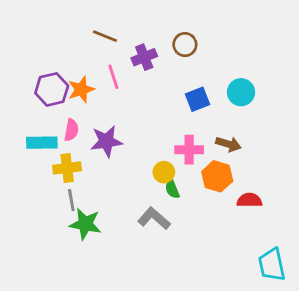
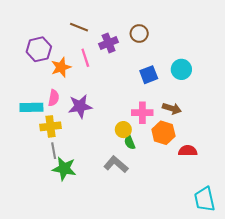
purple hexagon: (52, 89) -> (39, 49), moved

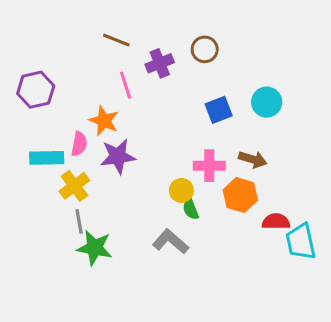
purple hexagon: (39, 49) -> (36, 90), moved
orange star: (61, 67) -> (104, 121), moved, turned -30
yellow cross: (50, 126) -> (74, 186), turned -30
cyan trapezoid: (205, 199) -> (301, 242), moved

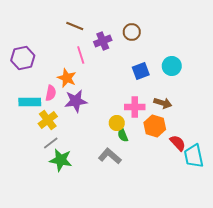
gray line: (79, 221) -> (51, 143), turned 63
red semicircle: (276, 221) -> (178, 143), turned 48

